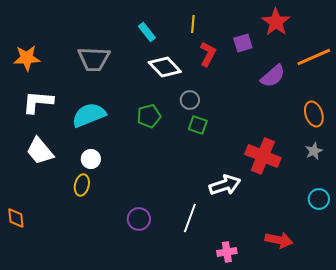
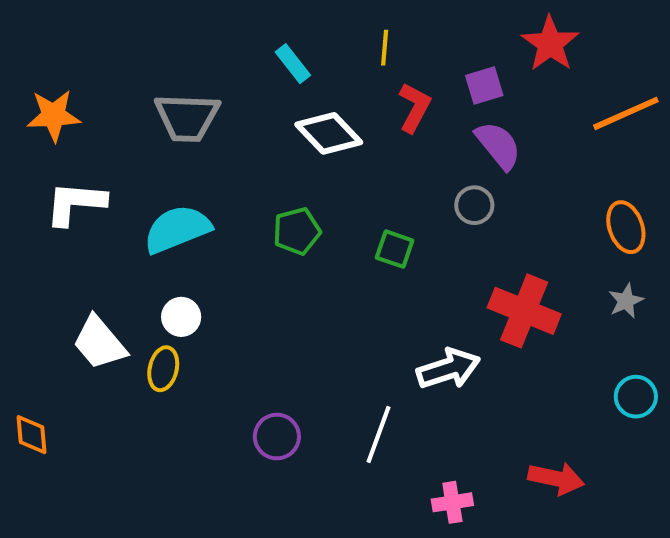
purple semicircle: (273, 76) -> (498, 145), moved, turned -88
gray circle: (190, 100) -> (474, 205), moved
white trapezoid: (40, 151) -> (99, 343), moved

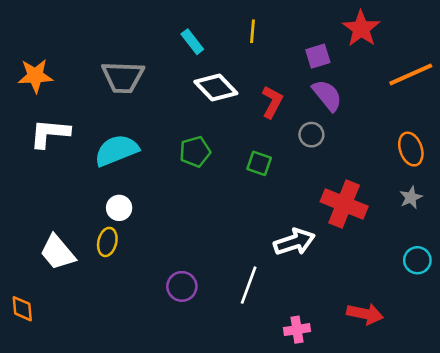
red L-shape: (414, 107) -> (272, 102), moved
white trapezoid: (99, 343) -> (58, 252), moved
orange diamond: (32, 435) -> (22, 309), moved

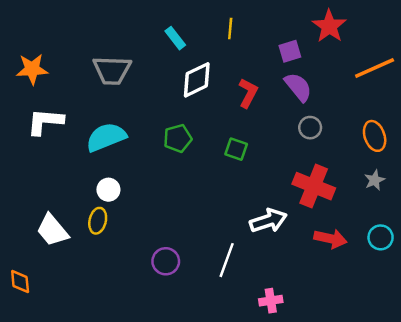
white diamond: (216, 88) -> (197, 80), turned -72
gray circle: (311, 135) -> (310, 128), moved
red arrow: (365, 314) -> (330, 239), moved

